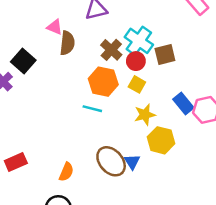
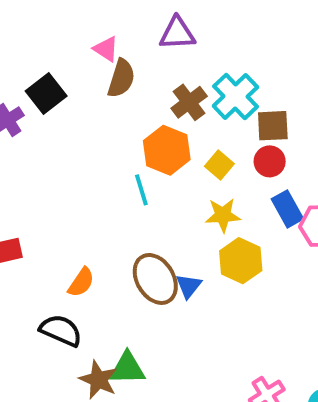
red circle: (136, 61) -> (270, 161), moved
cyan line: (92, 109) -> (141, 190), turned 48

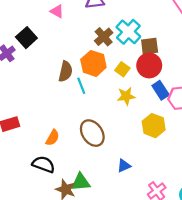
brown semicircle: (121, 78) -> (65, 71), moved
red circle: (270, 161) -> (149, 65), size x1.5
yellow hexagon: (241, 261) -> (154, 126), moved
blue triangle: (189, 286) -> (124, 166), moved, turned 32

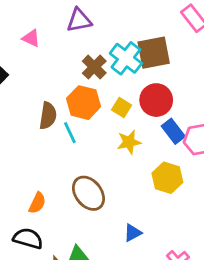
brown square: (150, 46) -> (154, 53), moved, size x1.4

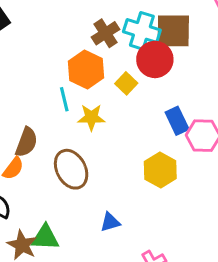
cyan cross: (126, 58) -> (142, 31), turned -32
red circle: (156, 100) -> (155, 59), moved
brown semicircle: (48, 116) -> (26, 142), moved
yellow star: (129, 142) -> (91, 117), moved

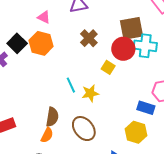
cyan cross: (142, 31) -> (145, 46), moved
orange hexagon: (86, 70) -> (41, 43), moved
blue rectangle: (177, 121) -> (146, 108), moved, turned -36
yellow hexagon: (160, 170) -> (136, 132), moved

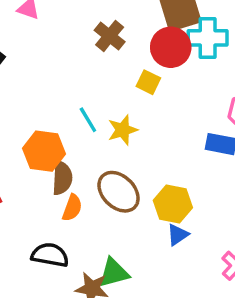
orange hexagon: (41, 43) -> (44, 151), moved
yellow hexagon: (136, 132) -> (173, 204), moved
orange semicircle: (47, 135) -> (72, 208), moved

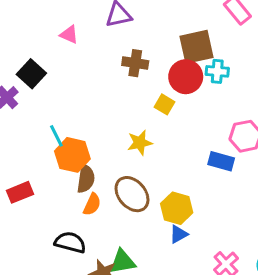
brown cross: (110, 36) -> (135, 63), turned -35
cyan cross: (208, 38) -> (217, 71), size x0.7
cyan line: (88, 120) -> (56, 136), moved

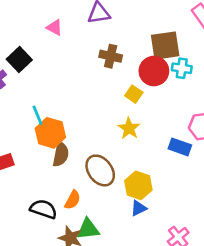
yellow star: (140, 143) -> (129, 128), moved, turned -30
orange semicircle: (92, 204) -> (73, 200), moved

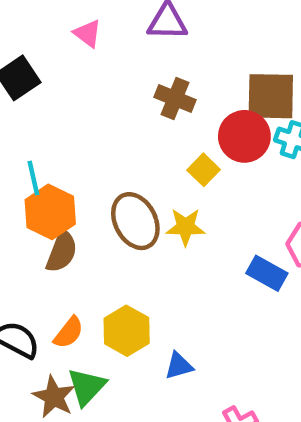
yellow star: (129, 128) -> (185, 227), turned 30
brown ellipse: (100, 170) -> (135, 221), moved
yellow hexagon: (138, 185) -> (127, 331), moved
green triangle: (88, 229) -> (87, 387), turned -50

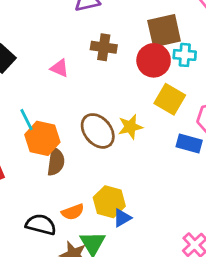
pink triangle: (88, 33) -> (60, 68), moved
yellow square: (204, 170) -> (170, 99), moved, size x1.5
orange semicircle: (69, 333) -> (73, 212), turned 45
blue triangle: (179, 366) -> (122, 218), moved

